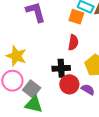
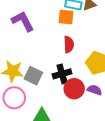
gray square: (32, 89) -> (33, 76), moved

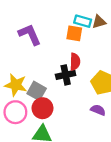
black cross: (62, 74) -> (66, 75), moved
red circle: (74, 89) -> (42, 108), moved

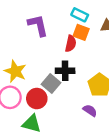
cyan rectangle: (83, 21) -> (80, 15), moved
red semicircle: (75, 62) -> (71, 44), moved
gray square: (37, 91) -> (51, 84), moved

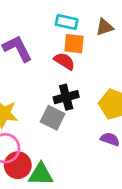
red semicircle: (71, 44) -> (64, 61), turned -56
red circle: (37, 99) -> (18, 165), moved

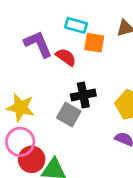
cyan rectangle: (67, 22) -> (76, 25), moved
red semicircle: (64, 61) -> (66, 57), moved

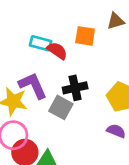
cyan rectangle: (76, 25) -> (41, 43), moved
purple L-shape: (38, 44) -> (33, 86), moved

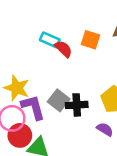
purple L-shape: (33, 86) -> (33, 107), moved
black cross: (75, 88) -> (77, 105), moved

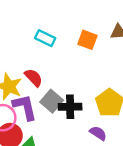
red semicircle: (63, 49) -> (34, 78), moved

